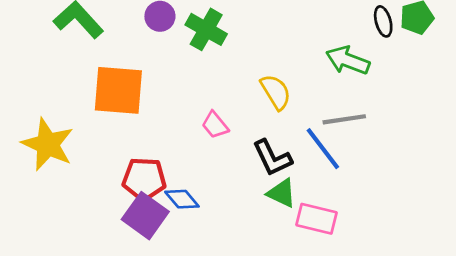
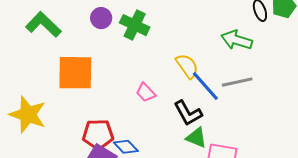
blue line: (323, 149) -> (205, 86), moved

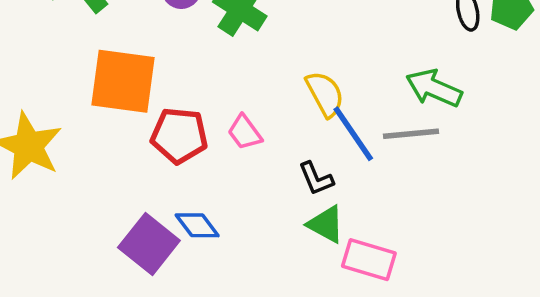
green arrow: (237, 40) -> (434, 88), moved
black L-shape: (188, 113) -> (316, 178), size x0.7
red pentagon: (98, 134) -> (179, 135), moved

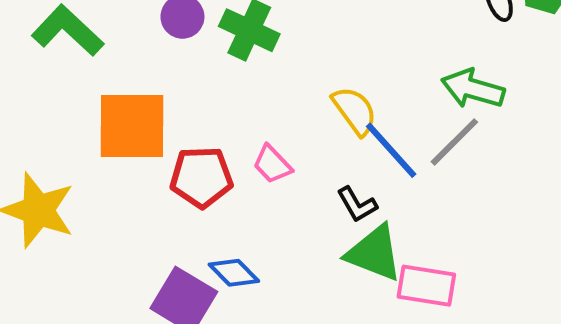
gray line: (411, 134) -> (454, 142), turned -32
green triangle: (326, 224) -> (374, 253), size x1.4

